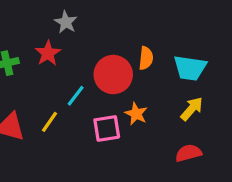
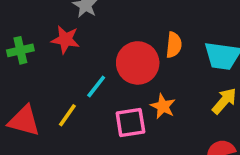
red star: (48, 53) -> (65, 40), turned -30

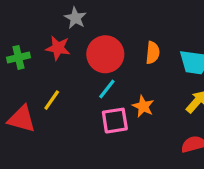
red circle: (138, 63) -> (105, 54), moved
cyan line: (96, 86) -> (107, 89), moved
yellow line: (67, 115) -> (52, 100), moved

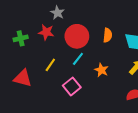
yellow line: (52, 100) -> (50, 65), moved
pink square: (115, 121) -> (72, 86), moved, turned -30

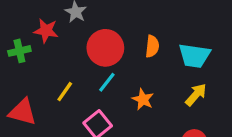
red star: (46, 32) -> (46, 31), moved

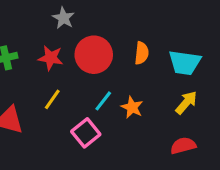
red star: (46, 31) -> (51, 58), moved
cyan line: (107, 82) -> (103, 101), moved

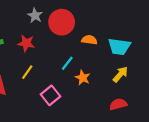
orange semicircle: (142, 53) -> (89, 40), turned -88
red circle: (94, 55) -> (62, 22), moved
cyan line: (103, 101) -> (67, 63), moved

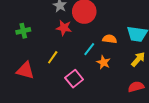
orange semicircle: (89, 40) -> (110, 39), moved
red star: (26, 43) -> (64, 28), moved

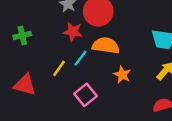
orange semicircle: (110, 39) -> (106, 46), moved, size x1.5
cyan line: (89, 49) -> (80, 58), moved

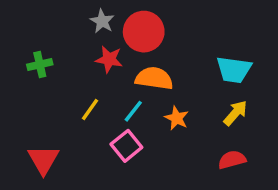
cyan line: (80, 58) -> (133, 111), moved
red triangle: (25, 85) -> (43, 160), moved, turned 45

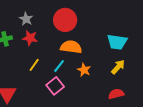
gray star: (102, 21) -> (26, 19), moved
red star: (109, 59) -> (30, 38), moved

